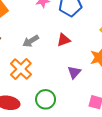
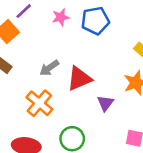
red triangle: (64, 40) -> (79, 79), moved, size x1.5

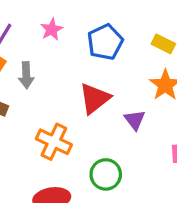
blue pentagon: (95, 21) -> (105, 42), moved
gray arrow: (49, 68) -> (26, 75), moved, turned -42

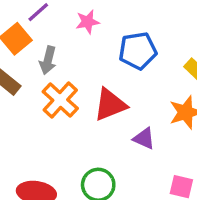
purple triangle: (135, 120) -> (144, 138), turned -45
orange cross: (54, 142) -> (60, 100), moved

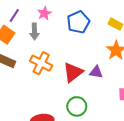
gray arrow: (48, 60) -> (34, 32), moved
red triangle: (110, 105) -> (73, 72), moved

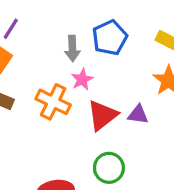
pink star: (44, 13) -> (82, 79), moved
gray arrow: (34, 32) -> (72, 48), moved

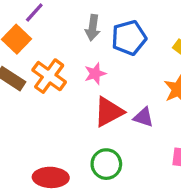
gray arrow: (72, 48) -> (93, 28), moved
orange cross: (53, 102) -> (49, 76), moved

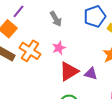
gray arrow: (93, 28) -> (56, 19), turned -35
blue pentagon: (129, 38) -> (95, 16), moved

